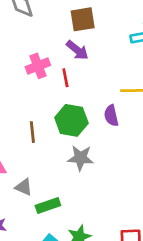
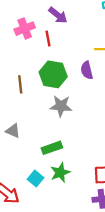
green rectangle: (48, 205) -> (52, 148), moved

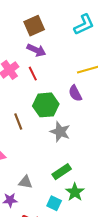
gray star: (61, 106) -> (60, 132), turned 30
gray triangle: (13, 131) -> (25, 182), moved

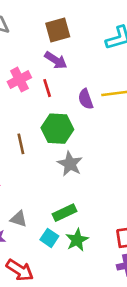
purple semicircle: (75, 93) -> (86, 99), moved
cyan square: (54, 203) -> (49, 238), moved

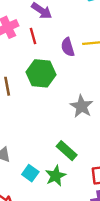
gray star: (70, 164) -> (82, 106), moved
green rectangle: (65, 213) -> (67, 151), moved, turned 65

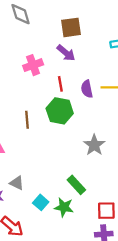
red line: (33, 36) -> (60, 84), moved
green star: (56, 176) -> (64, 207), turned 30

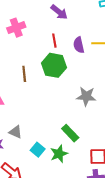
pink cross: (33, 65) -> (16, 28), moved
gray star: (94, 145) -> (86, 96), turned -30
green star: (64, 207) -> (59, 154), turned -30

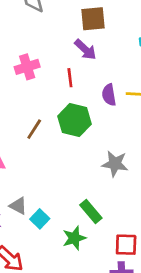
red line: (54, 41) -> (70, 78), moved
brown line: (24, 74) -> (34, 129), turned 35
cyan square: (38, 150) -> (40, 219), moved

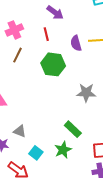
brown line: (34, 129) -> (17, 55), moved
cyan square: (40, 219) -> (36, 153), moved

